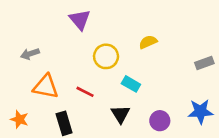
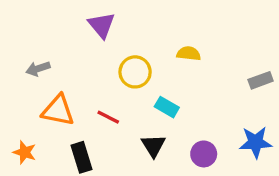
yellow semicircle: (148, 42) -> (189, 54), turned 30

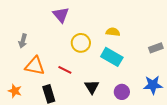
gray arrow: (38, 69) -> (23, 41), turned -56
cyan rectangle: (167, 107) -> (112, 57), moved, size x1.5

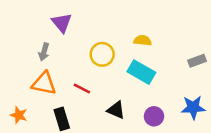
purple triangle: (61, 15) -> (62, 23), moved
gray arrow: (23, 41) -> (44, 52), moved
black triangle: (92, 87) -> (116, 110), turned -35

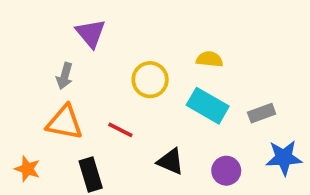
gray rectangle: (197, 61) -> (262, 113), moved

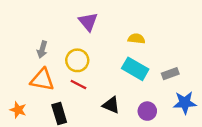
purple triangle: (91, 33) -> (88, 22), moved
yellow circle: (150, 80) -> (77, 60), moved

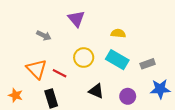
gray arrow: (42, 49) -> (44, 36), moved, turned -80
yellow circle: (77, 60) -> (84, 58), moved
orange triangle: (42, 80) -> (36, 69), turned 35
red line: (78, 85) -> (60, 73), moved

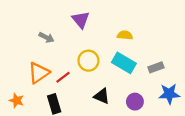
orange triangle: (36, 69) -> (39, 73), turned 40
red line: (60, 73) -> (63, 77), turned -64

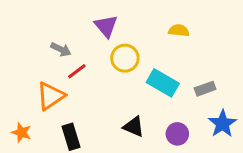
yellow semicircle: (125, 35) -> (179, 30), moved
yellow circle: (88, 61) -> (125, 58), moved
red line: (63, 77) -> (77, 71), moved
blue star: (169, 94) -> (222, 124), turned -30

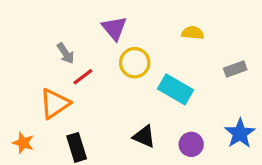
gray arrow: (61, 49) -> (66, 53), turned 30
gray rectangle: (205, 89) -> (235, 69), moved

